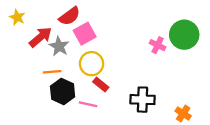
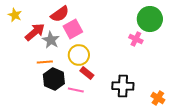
green circle: (184, 35) -> (150, 19), moved

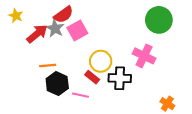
pink cross: (136, 39) -> (144, 56), moved, size x1.5
gray star: (51, 40) -> (55, 28), moved
yellow circle: (79, 55) -> (101, 61), moved
black cross: (123, 86) -> (120, 78), moved

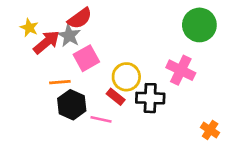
yellow star: (16, 16) -> (29, 28), moved
pink square: (77, 31) -> (86, 58), moved

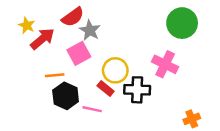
gray star: (69, 36) -> (90, 30), moved
orange cross: (210, 130) -> (192, 119), turned 35

